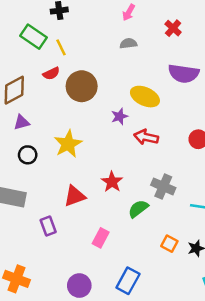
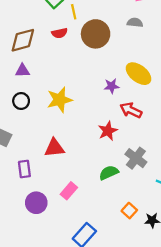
brown circle: (82, 86) -> (96, 34), moved
red star: (112, 182) -> (108, 131), moved
purple circle: (79, 286) -> (36, 203), moved

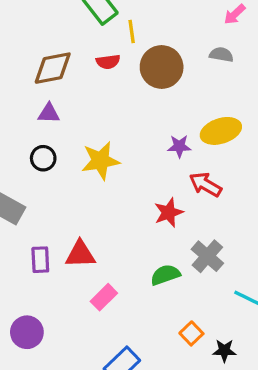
yellow ellipse: (139, 74) -> (221, 131), turned -60
red triangle: (54, 148) -> (80, 254), moved
purple circle: (36, 203) -> (27, 332), moved

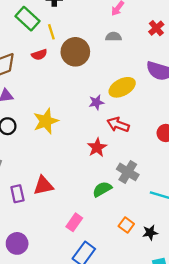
pink rectangle: (104, 297) -> (74, 222), moved

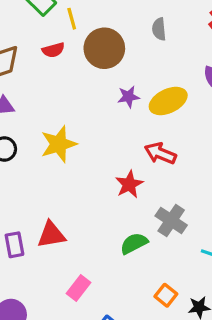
gray semicircle: (114, 37) -> (159, 29), turned -98
purple star: (96, 102) -> (128, 97), moved
pink rectangle: (74, 222) -> (79, 288), moved

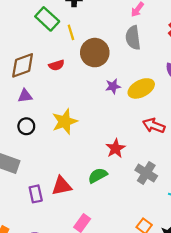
gray semicircle: (159, 29) -> (133, 38), size x1.5
red semicircle: (53, 50) -> (56, 65), moved
red arrow: (160, 153) -> (154, 126), moved
green semicircle: (134, 243) -> (98, 176), moved

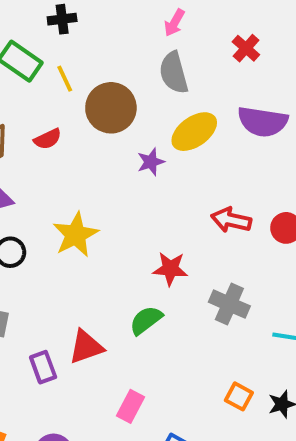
yellow ellipse: (141, 88) -> (194, 132), moved
red star: (116, 148) -> (170, 269), turned -30

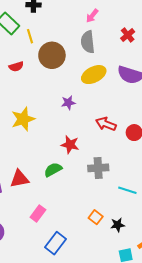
purple star: (151, 162) -> (68, 103), moved
gray cross: (229, 304) -> (98, 168), turned -36

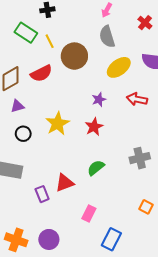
red semicircle: (16, 67) -> (41, 73), size x1.5
red arrow: (106, 124) -> (137, 99), moved
red star: (70, 145) -> (94, 127), moved, turned -30

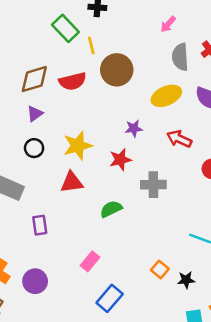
gray semicircle: (107, 37) -> (180, 57), moved
purple triangle: (17, 106) -> (35, 114), turned -32
gray cross: (140, 158) -> (153, 185), moved
red triangle: (65, 183) -> (72, 182), moved

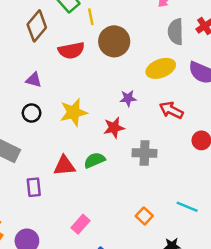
brown diamond: (34, 79) -> (37, 26), moved, turned -36
purple triangle: (35, 114) -> (34, 80), turned 49
red triangle: (72, 182) -> (64, 166), moved
green semicircle: (111, 209) -> (94, 160), moved
orange square: (160, 269) -> (144, 216), moved

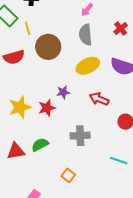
gray semicircle: (176, 32) -> (85, 35), moved
red star: (114, 128) -> (47, 108), moved
cyan line: (187, 207) -> (119, 160), moved
orange square: (144, 216) -> (68, 175), moved

